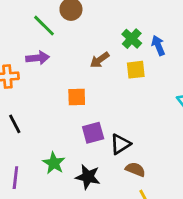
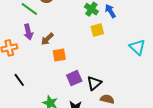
purple arrow: (38, 58) -> (28, 32), turned 91
brown arrow: (100, 60) -> (47, 39), moved

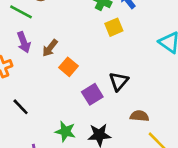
orange square: (59, 55) -> (69, 67), turned -32
black triangle: (94, 83) -> (119, 81), moved

